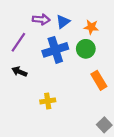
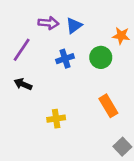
orange star: (91, 27) -> (121, 36), moved
blue cross: (55, 50) -> (65, 59), size x0.6
orange rectangle: (99, 80) -> (108, 106), moved

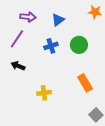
purple arrow: (48, 23) -> (28, 17), moved
orange star: (121, 36) -> (95, 12), moved

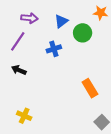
green circle: (79, 45) -> (83, 33), moved
yellow cross: (44, 93) -> (24, 116), moved, turned 32

